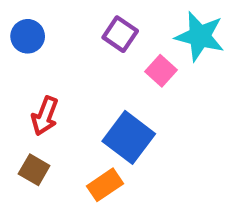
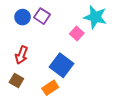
purple square: (120, 34) -> (42, 16), moved
blue circle: (28, 36) -> (23, 17), moved

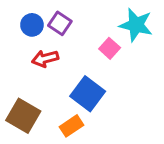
red arrow: (22, 55) -> (45, 59), moved, turned 54
brown square: (16, 81) -> (23, 116), size x1.6

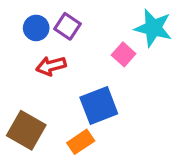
blue square: (88, 94) -> (99, 105), turned 32

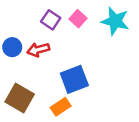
blue circle: (36, 28) -> (12, 47), moved
pink square: (124, 54) -> (78, 19), moved

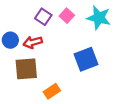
blue square: (74, 79) -> (86, 59), moved
brown square: (20, 98) -> (26, 69), moved, turned -35

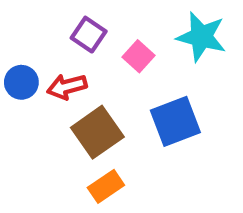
pink square: (67, 16) -> (139, 56), moved
brown square: (26, 69) -> (97, 132), moved, turned -30

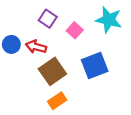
red arrow: (67, 87) -> (36, 47), turned 30

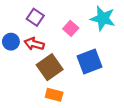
purple square: (48, 19) -> (35, 17), moved
orange rectangle: (57, 101) -> (54, 95), turned 49

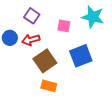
pink square: (71, 28) -> (64, 26), turned -32
red arrow: (34, 44) -> (31, 40), turned -30

